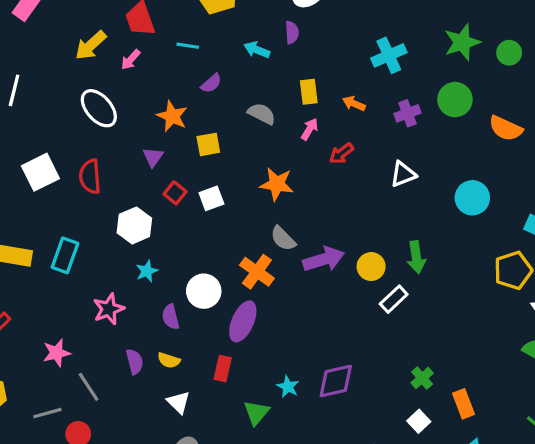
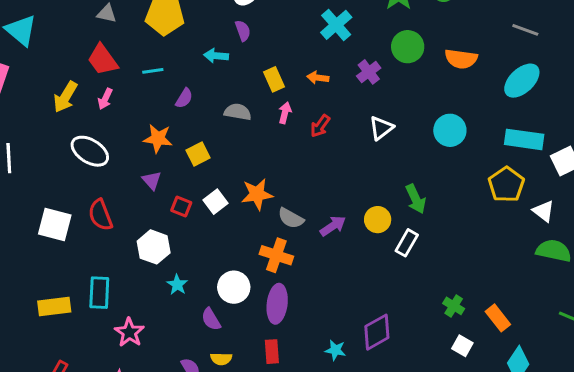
white square: (40, 172) -> (55, 225), turned -32
orange star: (277, 184) -> (257, 194), moved
purple arrow: (324, 259) -> (333, 226), size x0.7
pink star: (109, 309) -> (129, 332), moved

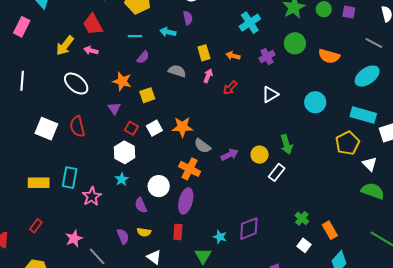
cyan line: (153, 71) -> (135, 36), moved
pink arrow: (105, 99) -> (91, 50), turned 72
white hexagon: (154, 247) -> (124, 152), moved
pink star: (129, 332) -> (92, 196), moved

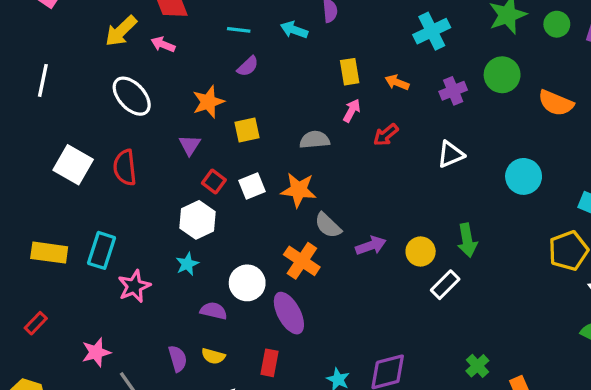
gray semicircle: (177, 71) -> (315, 140), moved, turned -30
orange star: (122, 81) -> (208, 102), turned 30
purple ellipse: (186, 201) -> (289, 313), turned -50
purple semicircle: (141, 205) -> (214, 311), turned 119

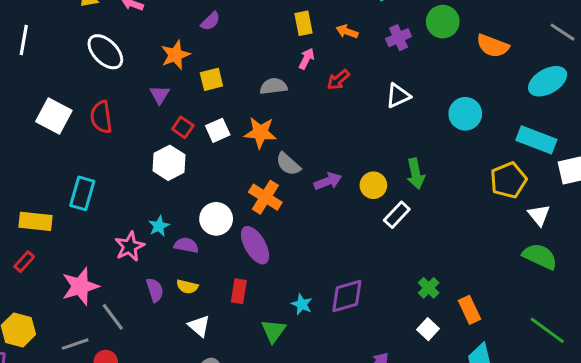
yellow rectangle: (49, 253) -> (35, 221), moved
cyan star: (187, 264) -> (159, 226), moved
pink star: (134, 286) -> (130, 246), moved
pink star: (96, 352) -> (80, 286), size x1.4

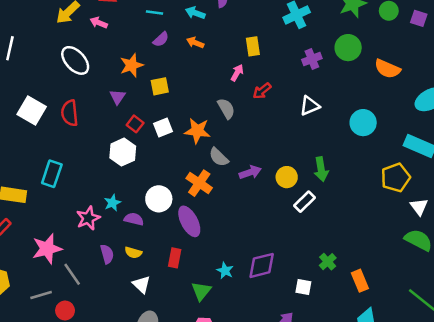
yellow rectangle: (304, 23) -> (253, 46), moved
orange arrow: (347, 32) -> (195, 43), moved
gray semicircle: (274, 86) -> (226, 109), moved, turned 65
white square: (428, 329) -> (303, 287), moved, turned -35

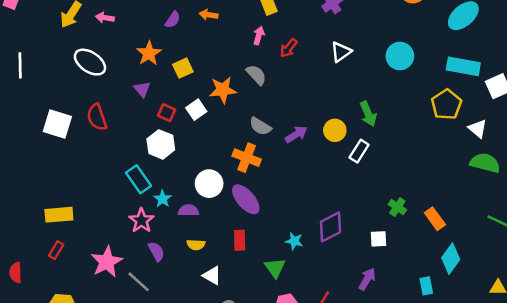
orange star: (197, 131) -> (223, 90), moved
cyan rectangle: (52, 174) -> (138, 179), moved, turned -40
purple semicircle: (107, 254) -> (156, 251), moved

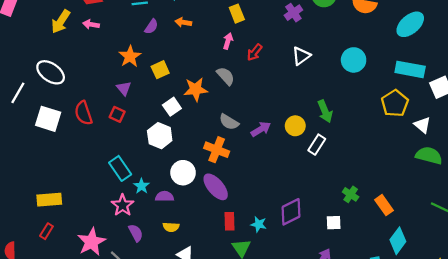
white ellipse: (90, 62) -> (51, 72), moved
white line: (20, 65) -> (18, 93), moved, turned 30
red square: (167, 113) -> (117, 114), moved
white hexagon: (161, 144) -> (160, 136), moved
red rectangle: (240, 240) -> (229, 221), moved

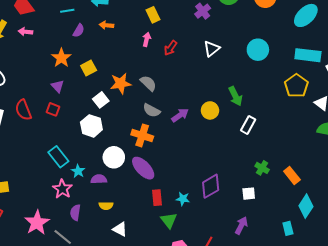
gray semicircle: (226, 76) -> (148, 83), moved
white rectangle: (317, 145) -> (248, 125), moved
purple semicircle: (136, 233) -> (75, 213), turned -140

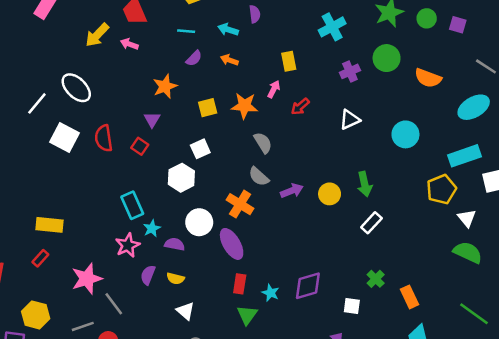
cyan rectangle: (308, 55) -> (464, 156), turned -40
yellow square: (89, 68) -> (208, 108), moved
orange star: (121, 83) -> (244, 106), moved
purple semicircle: (75, 213) -> (148, 275), moved

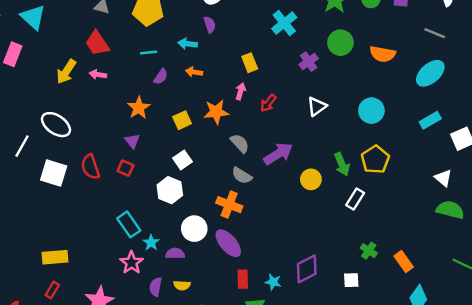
cyan rectangle: (464, 156) -> (430, 120), size x0.7
yellow pentagon: (441, 189) -> (375, 160), moved
purple arrow: (292, 191) -> (278, 154), moved, size x1.4

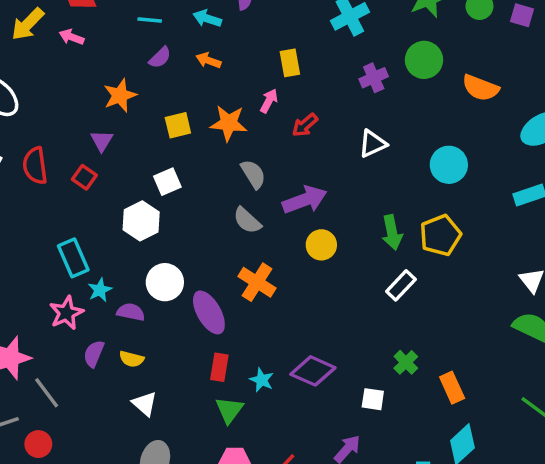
yellow circle: (311, 179) -> (321, 245), moved
orange cross: (229, 205) -> (257, 282), moved
purple diamond: (307, 269) -> (313, 371), turned 40

